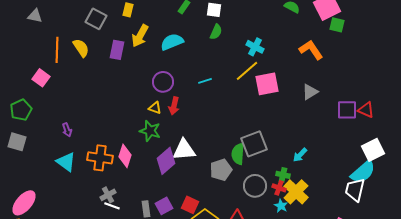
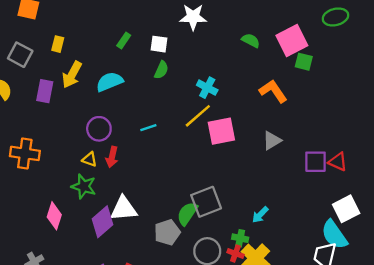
green semicircle: (238, 154) -> (187, 213), turned 30
orange cross: (100, 158) -> (25, 153), moved
cyan semicircle: (363, 172) -> (334, 235), turned 96

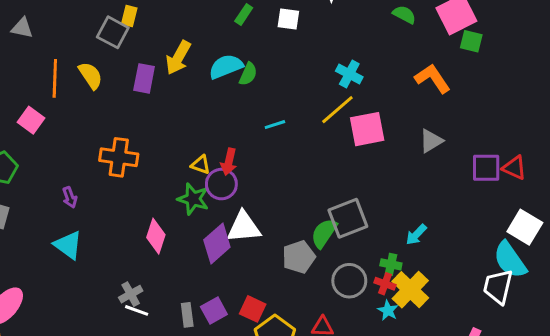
yellow rectangle: (58, 44) -> (129, 16), moved
green semicircle: (161, 70) -> (248, 74), moved
purple circle: (99, 129) -> (221, 184), moved
white square: (346, 209) -> (525, 227), turned -32

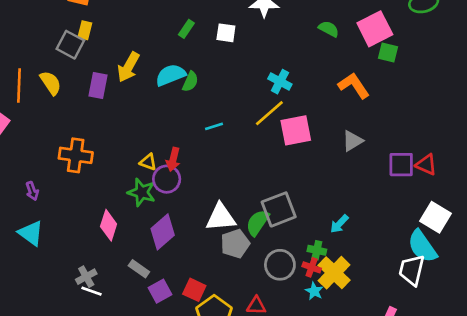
white triangle: (244, 227) -> (221, 217), moved
gray rectangle: (187, 315) -> (139, 269), moved, turned -48

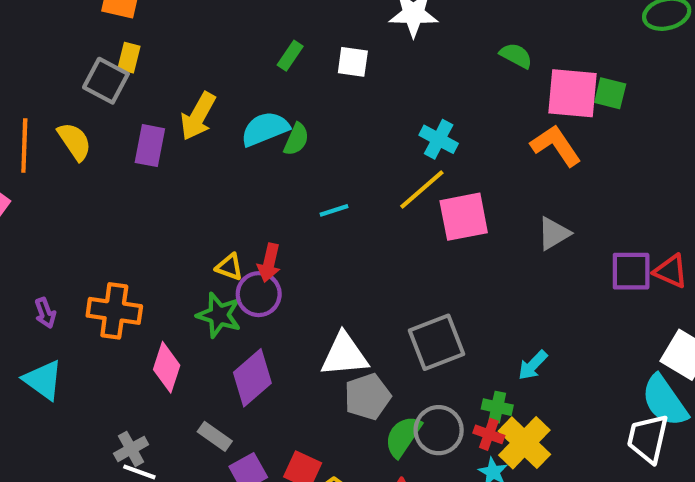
pink square: (375, 29) -> (573, 93), moved, turned 32
orange cross: (76, 155) -> (114, 311), moved
green semicircle: (258, 223) -> (403, 436), moved

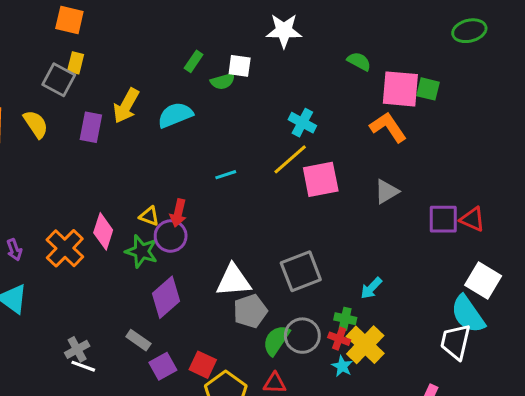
green semicircle: (296, 139) -> (223, 81), moved, turned 50
orange cross: (114, 311) -> (65, 248), turned 36
pink diamond: (167, 367) -> (103, 231), moved

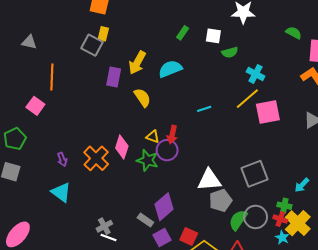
green semicircle: (223, 81) -> (230, 52), moved
yellow semicircle: (36, 124) -> (142, 98), moved
purple diamond: (166, 297) -> (164, 207), moved

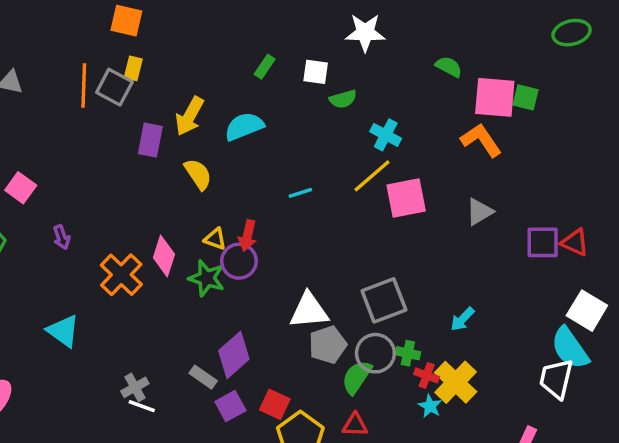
orange line: (52, 77) -> (84, 85), moved
purple arrow: (62, 159) -> (62, 237), moved
green cross: (284, 206) -> (408, 353), moved
gray circle: (256, 217) -> (375, 353), moved

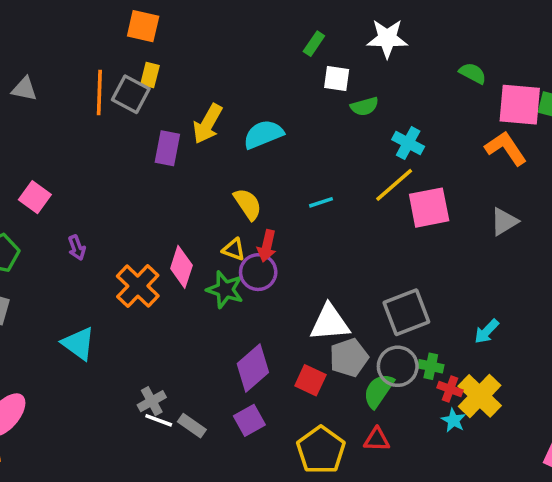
green rectangle: (265, 67) -> (314, 44), moved
yellow semicircle: (198, 174) -> (248, 204), moved
gray rectangle: (203, 377) -> (192, 426), moved
red square: (275, 404) -> (310, 380), moved

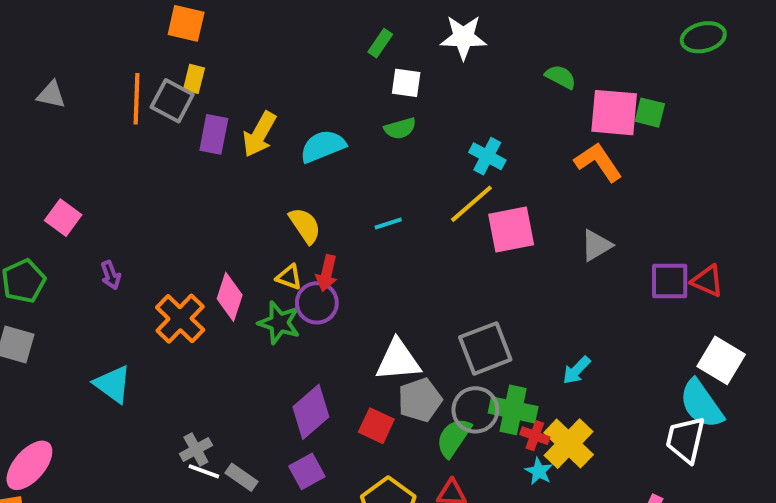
green semicircle: (365, 106) -> (400, 128), moved
purple rectangle: (167, 148) -> (214, 134), moved
green cross: (431, 366) -> (513, 410), size x1.6

